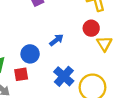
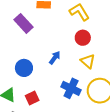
yellow triangle: (104, 44) -> (88, 61), moved
blue circle: (30, 54) -> (24, 68), moved

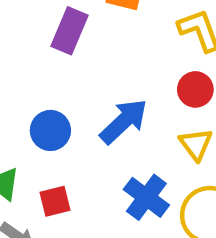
purple rectangle: (24, 23) -> (70, 31), turned 54
blue arrow: (55, 58) -> (124, 121), size x1.6

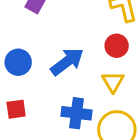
blue cross: (146, 197) -> (76, 113), turned -36

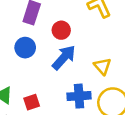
red circle: (117, 46) -> (61, 30), moved
blue circle: (18, 62) -> (25, 48), moved

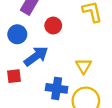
blue arrow: (64, 57) -> (36, 56), moved
red square: (32, 102) -> (14, 76), moved

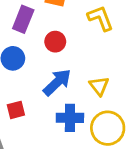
blue arrow: (36, 56) -> (57, 82), moved

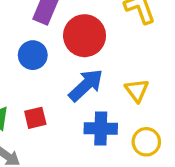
red circle: (55, 42) -> (85, 36), size x1.6
yellow circle: (108, 128) -> (146, 142), size x0.7

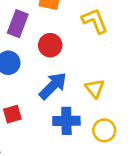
red circle: (85, 36) -> (50, 45), size x0.7

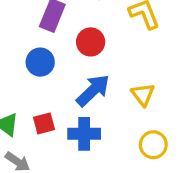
blue cross: (66, 121) -> (84, 134), moved

